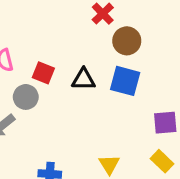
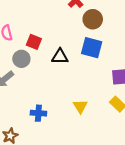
black triangle: (83, 79) -> (60, 57), moved

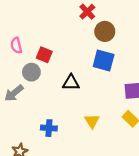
black triangle: (60, 57) -> (71, 83), moved

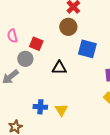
brown circle: (105, 31) -> (68, 27), moved
yellow triangle: (92, 121) -> (61, 110), moved

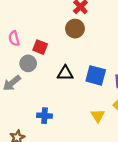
blue square: (87, 49) -> (96, 75), moved
yellow triangle: (61, 110) -> (98, 116), moved

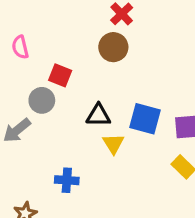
pink semicircle: (14, 38) -> (20, 47), moved
yellow triangle: (98, 116) -> (113, 144), moved

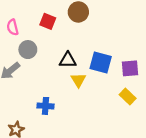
pink semicircle: (20, 47) -> (13, 27), moved
red square: (60, 75) -> (48, 21), moved

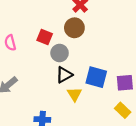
gray circle: (28, 50) -> (60, 53), moved
black triangle: (68, 60) -> (64, 75), turned -30

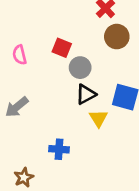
brown circle: (74, 28) -> (117, 37), moved

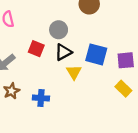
red square: (62, 48) -> (36, 49), moved
brown star: (24, 177) -> (11, 91), moved

